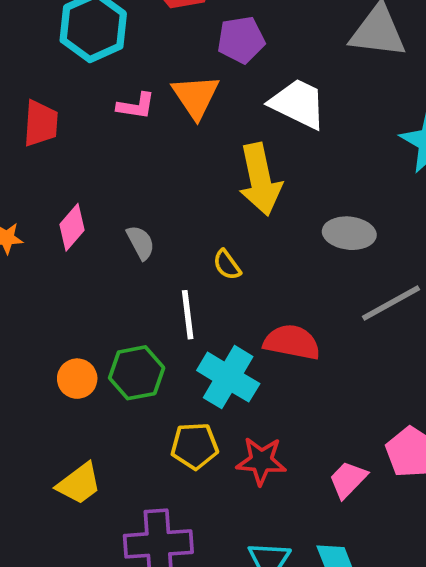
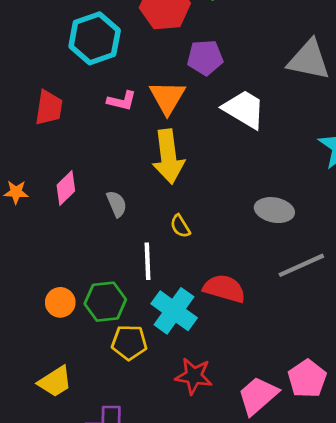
yellow arrow: (260, 179) -> (168, 157), moved
yellow pentagon: (195, 446) -> (129, 342), moved
pink trapezoid: (348, 480) -> (258, 396), size x1.4

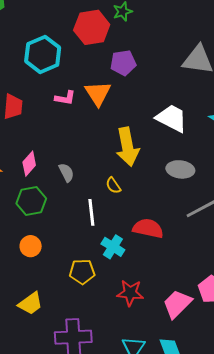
white trapezoid: (244, 109) -> (172, 118), moved
yellow arrow: (168, 157) -> (127, 147), moved
green hexagon: (105, 302) -> (31, 201), moved
cyan cross: (174, 311) -> (113, 247), size x0.7

